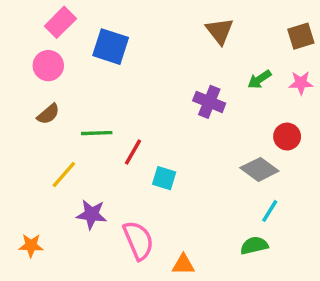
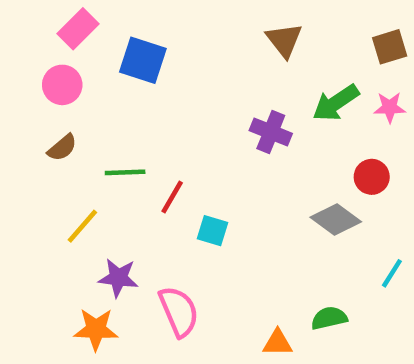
green arrow: (259, 79) -> (336, 103), size x1.5
cyan line: (270, 211) -> (392, 273), moved
orange star: (31, 246) -> (96, 329), moved, size x1.4
orange triangle: (183, 265) -> (278, 343), moved

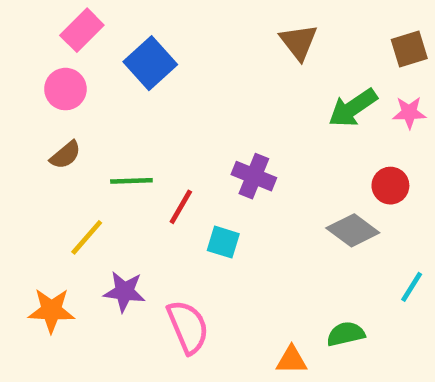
blue square: (143, 60) -> (150, 63), turned 30
purple cross: (271, 132) -> (254, 176), moved
orange star: (96, 329) -> (51, 310), moved

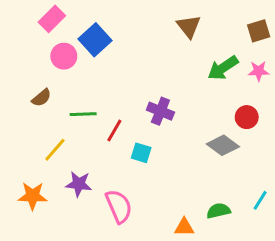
pink circle: (65, 89) -> (64, 56), moved
cyan line: (412, 287) -> (260, 200), moved

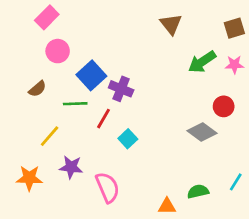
blue square: (95, 40) -> (91, 75), moved
purple cross: (160, 111) -> (121, 89), moved
cyan square: (141, 153) -> (128, 139), turned 30

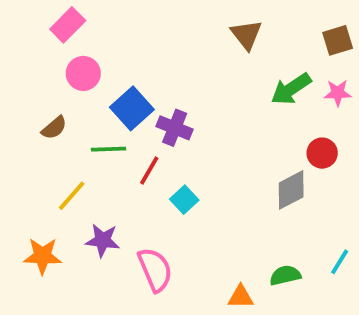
gray diamond: (202, 132) -> (291, 190), turned -64

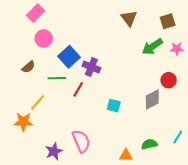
brown square: (338, 40) -> (168, 21), moved
cyan square: (184, 200) -> (114, 106), moved, turned -32
purple star: (103, 240) -> (54, 151), moved, turned -30
orange star: (42, 256) -> (23, 122), moved

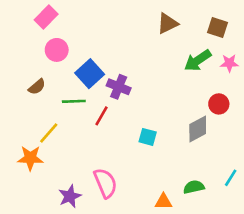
brown triangle: (129, 18) -> (167, 24), turned 42
brown square: (168, 21) -> (217, 28), turned 35

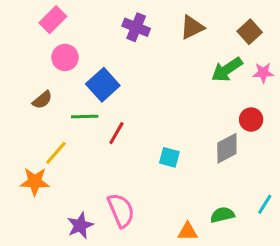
brown square: (217, 28) -> (250, 32), turned 30
purple cross: (119, 87) -> (136, 27), moved

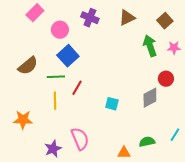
pink circle: (65, 57) -> (60, 30), moved
green arrow: (227, 70) -> (150, 46), turned 105
brown semicircle: (42, 100) -> (28, 66), size x1.5
yellow line: (56, 153) -> (55, 101), moved, turned -42

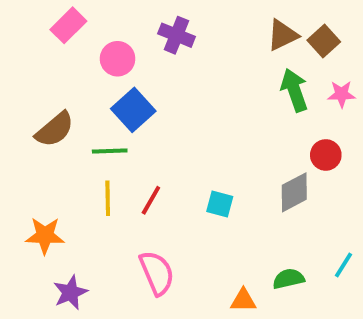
brown triangle: (127, 18) -> (283, 35), moved
red line: (77, 88) -> (151, 200), moved
purple star: (53, 149) -> (70, 293), moved

